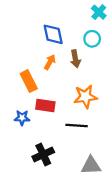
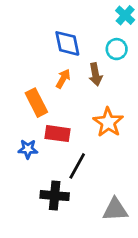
orange star: (85, 97) -> (108, 122), turned -30
black line: (77, 126) -> (77, 166), moved, turned -65
black cross: (43, 154) -> (55, 196), turned 30

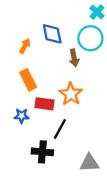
cyan circle: (117, 49) -> (90, 38), size x1.5
orange arrow: (63, 79) -> (25, 46), moved
orange star: (108, 122) -> (71, 94), moved

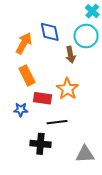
orange arrow: (25, 46) -> (24, 43), size x1.5
black line: (60, 129) -> (57, 122), turned 54

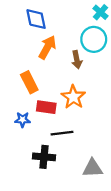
blue diamond: (50, 32) -> (36, 19), moved
orange arrow: (24, 43) -> (47, 47), moved

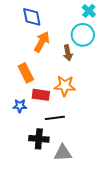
orange star: (73, 97) -> (65, 86), turned -30
gray triangle: (93, 168) -> (63, 153), moved

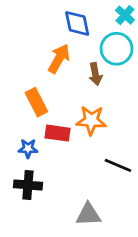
blue diamond: (32, 17) -> (77, 23), moved
black line: (55, 118) -> (118, 165), moved, turned 30
black cross: (39, 139) -> (28, 185), moved

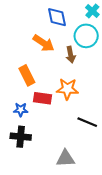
orange arrow: (59, 59) -> (44, 43), turned 95

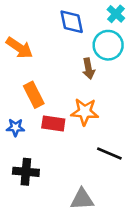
orange arrow: (44, 43) -> (19, 48), moved
blue star: (21, 110) -> (15, 127), moved

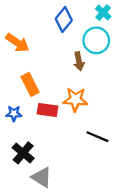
blue diamond: (72, 22) -> (64, 19), turned 50
black cross: (26, 172) -> (23, 153), turned 35
gray triangle: (82, 199) -> (42, 177), moved, turned 35

